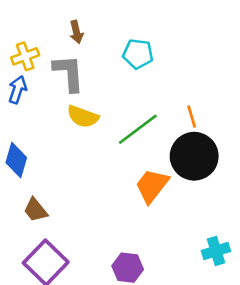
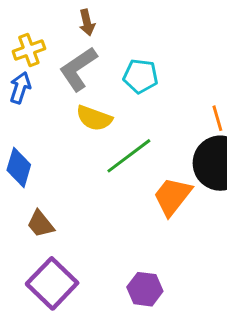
cyan pentagon: (138, 54) -> (141, 76), moved
gray L-shape: (69, 73) -> (78, 69), turned -120
green line: (138, 129) -> (129, 156), moved

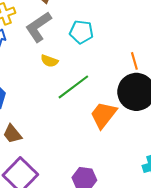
yellow semicircle: (94, 118) -> (49, 61), size x0.7

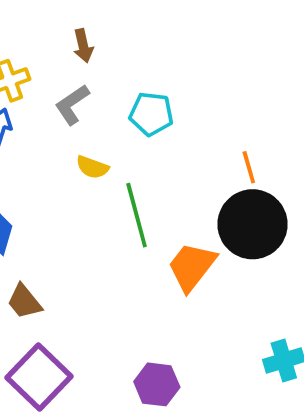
gray L-shape: (38, 27) -> (72, 105), size x0.7
green line: (73, 87) -> (137, 215), turned -68

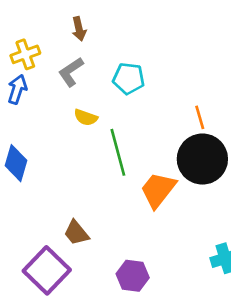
brown trapezoid: (24, 302) -> (76, 233), moved

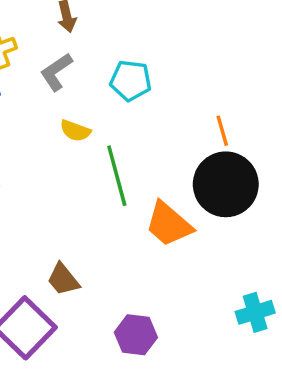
orange trapezoid: (158, 190) -> (169, 224), turned -87

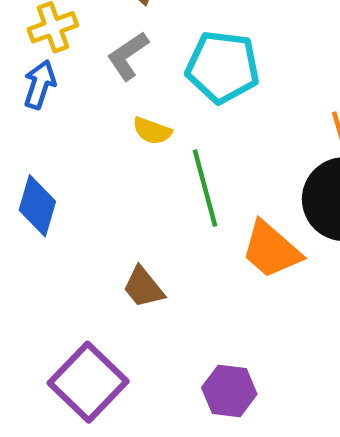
cyan pentagon: (131, 81) -> (223, 67), size x1.4
brown trapezoid: (63, 279) -> (143, 287), moved

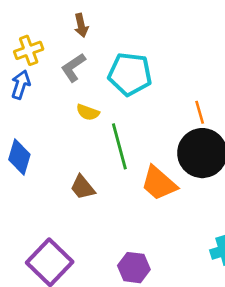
brown trapezoid: (143, 287) -> (83, 187), moved

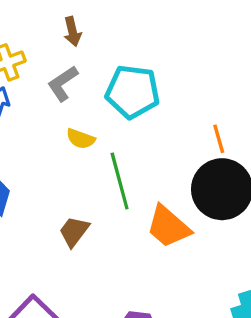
brown trapezoid: (83, 187) -> (74, 231), turned 76

